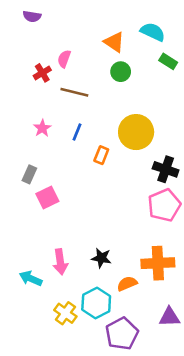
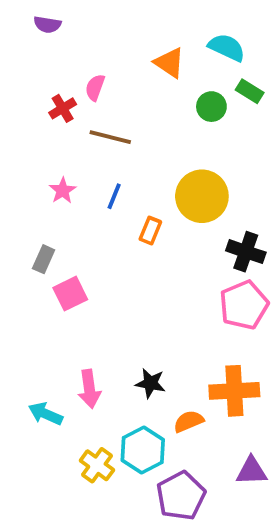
green circle: (121, 72) -> (211, 107), moved

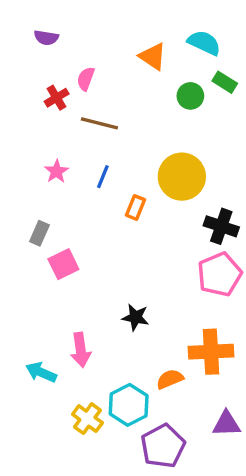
purple semicircle: (47, 25) -> (46, 38), moved
black star: (150, 383) -> (135, 317), moved

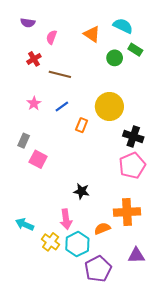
pink semicircle: (86, 79) -> (52, 37), moved
blue line: (103, 177) -> (62, 107), turned 32
pink square: (63, 264) -> (38, 159), turned -36
pink arrow: (81, 350) -> (66, 219), moved
yellow cross: (87, 419) -> (51, 242), moved

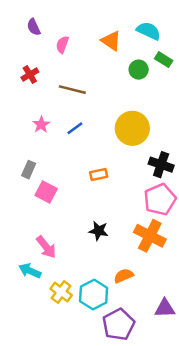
purple semicircle: (28, 23) -> (34, 27), turned 56
red cross: (34, 59) -> (30, 75), moved
orange rectangle: (82, 125) -> (99, 175), moved, turned 56
orange cross: (127, 212) -> (150, 236), moved, turned 30
pink arrow: (66, 219) -> (46, 247), moved, turned -30

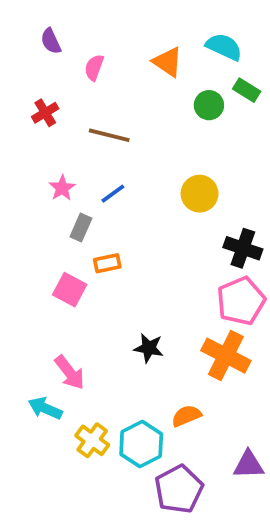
yellow circle: (132, 128) -> (200, 194), size x0.7
gray rectangle: (29, 170) -> (81, 228), moved
orange rectangle: (99, 175) -> (107, 263), moved

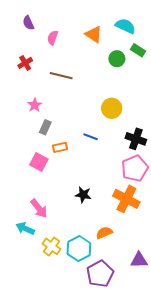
blue line: (113, 194) -> (91, 137), moved, turned 56

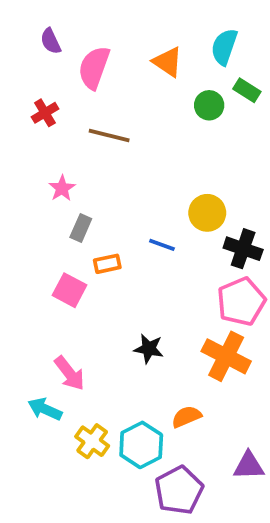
cyan semicircle: (125, 26) -> (224, 47), turned -96
pink semicircle: (53, 38) -> (94, 68), size x1.6
yellow circle: (112, 108) -> (207, 213), moved

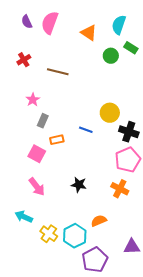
pink semicircle: (94, 68) -> (50, 23), moved
orange cross: (226, 356) -> (120, 189), size x0.7
pink arrow: (69, 373) -> (37, 187), moved

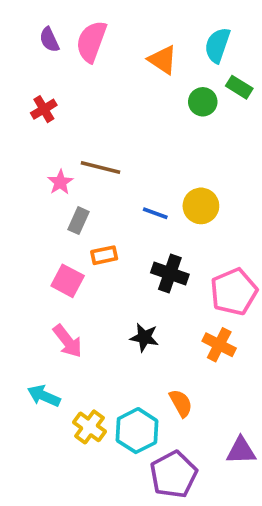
brown line: (58, 72) -> (100, 168), moved
blue line: (86, 130) -> (155, 213), moved
black cross: (129, 132) -> (170, 273), moved
orange semicircle: (99, 221) -> (181, 403), turned 84

